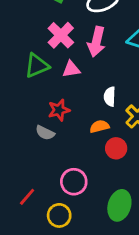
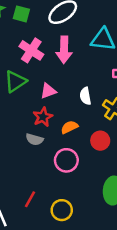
pink triangle: (71, 69) -> (48, 91), moved
orange semicircle: (99, 126) -> (69, 127), moved
pink circle: (74, 182) -> (66, 160), moved

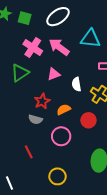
pink arrow: (64, 50) -> (59, 47), turned 125
pink triangle: (48, 91) -> (54, 74), moved
red line: (30, 199) -> (29, 152), moved, turned -56

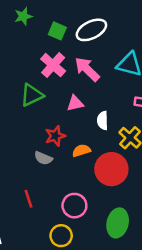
green square: (25, 18) -> (57, 31), moved
red circle: (88, 120) -> (111, 169), size x1.6
pink circle: (61, 136) -> (74, 206), moved

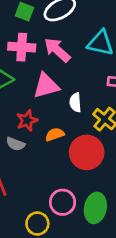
pink cross: (53, 65) -> (22, 47), turned -35
pink triangle: (75, 103) -> (46, 86), size x1.5
pink circle: (74, 206) -> (62, 202), moved

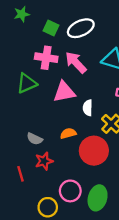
red star: (27, 120) -> (44, 161), moved

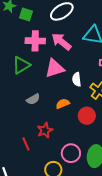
green square: (51, 28) -> (26, 15), moved
gray semicircle: (35, 139) -> (33, 99), moved, turned -48
red circle: (94, 151) -> (87, 116), size x0.7

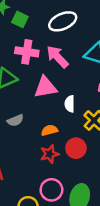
red star: (45, 130) -> (50, 154), moved

